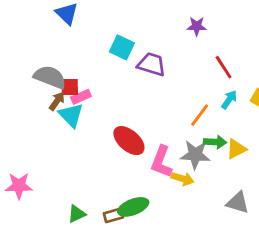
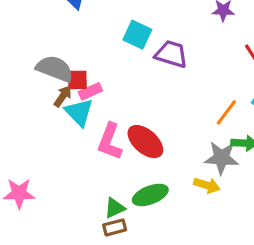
pink L-shape: (161, 162) -> (110, 142), moved
green ellipse: (133, 207) -> (150, 195), moved
green triangle: (77, 214) -> (115, 208), moved
brown rectangle: (113, 215) -> (115, 227), moved

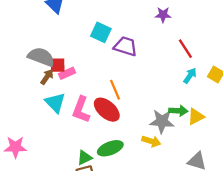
cyan triangle: (79, 112) -> (55, 103), moved
orange line: (226, 112) -> (115, 90), moved, turned -60

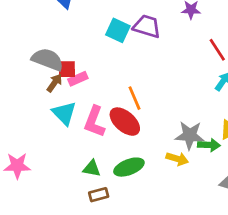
purple trapezoid: (126, 46) -> (147, 26), moved
green arrow: (178, 111) -> (209, 145), moved
green triangle: (85, 158) -> (92, 168), moved, turned 35

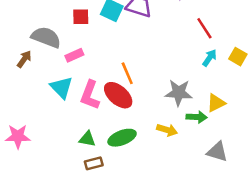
red square: (67, 69) -> (81, 17), moved
brown arrow: (54, 83) -> (24, 59), moved
gray star: (190, 135) -> (179, 93), moved

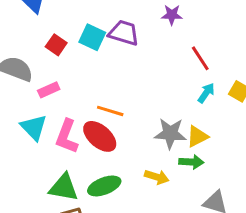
red square: (81, 17) -> (56, 45), turned 36
orange line: (127, 73) -> (110, 111), turned -50
yellow triangle: (216, 103) -> (197, 136), moved
green triangle: (87, 139) -> (64, 187), size x1.5

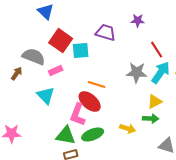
cyan square: (92, 37) -> (81, 51), moved, turned -30
red square: (56, 45) -> (61, 41), size x1.6
cyan arrow: (206, 93) -> (161, 73), size x1.6
gray star: (170, 133) -> (137, 73), moved
pink L-shape: (67, 136) -> (78, 115), moved

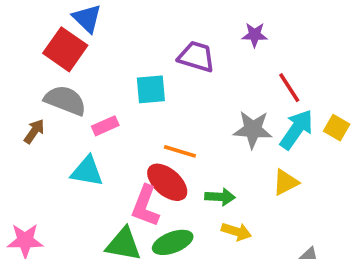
red square: (61, 41) -> (65, 49), moved
cyan triangle: (46, 96) -> (87, 171), turned -36
green arrow: (151, 119) -> (220, 197), moved

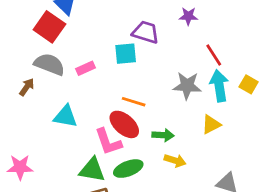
cyan square: (151, 89) -> (126, 54), moved
pink rectangle: (105, 126) -> (86, 68), moved
cyan arrow: (297, 129) -> (219, 86), turned -44
pink L-shape: (145, 206) -> (108, 142), turned -40

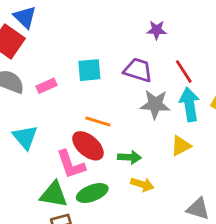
purple trapezoid: (146, 32) -> (138, 70), moved
cyan triangle: (65, 116) -> (25, 137), turned 40

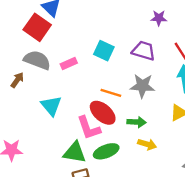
cyan square: (89, 70) -> (104, 51), turned 30
gray star: (155, 104) -> (142, 86), moved

